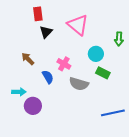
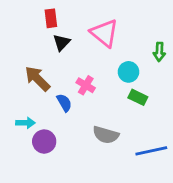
brown arrow: (28, 59) -> (37, 79), size x1.5
gray semicircle: (79, 84) -> (106, 135), moved

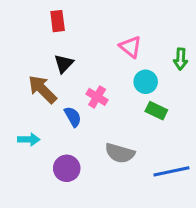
pink triangle: (104, 33) -> (130, 47), moved, size x0.7
black triangle: (62, 42) -> (64, 64), moved
purple circle: (44, 142) -> (67, 168), moved

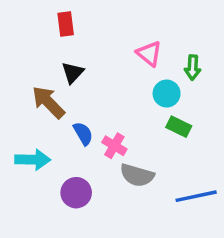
green arrow: (181, 59) -> (193, 67), moved
pink cross: (97, 97) -> (114, 146), moved
cyan arrow: (29, 139) -> (33, 160), size x1.4

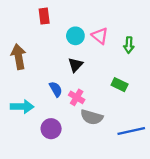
black triangle: (73, 73) -> (75, 65), moved
cyan circle: (167, 94) -> (75, 36), moved
brown arrow: (48, 102) -> (19, 57), moved, turned 35

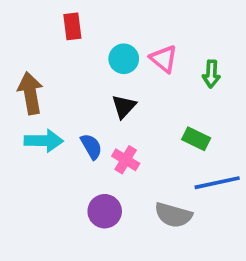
cyan arrow: (22, 107) -> (44, 141), moved
gray semicircle: (92, 117) -> (173, 215), moved
purple circle: (51, 129) -> (105, 211), moved
blue line: (131, 131) -> (217, 183), moved

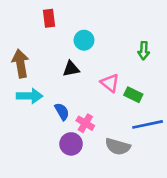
pink triangle: (164, 59) -> (110, 83), moved
black triangle: (124, 106) -> (71, 69), moved, turned 36
blue semicircle: (91, 146) -> (62, 112), moved
pink cross: (126, 160) -> (85, 123), moved

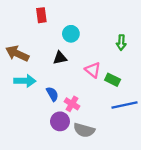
brown arrow: (20, 64) -> (17, 53), turned -55
gray semicircle: (118, 147) -> (84, 130), moved

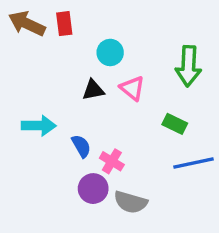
green arrow: (121, 43) -> (188, 66), size x1.6
brown arrow: (17, 53) -> (27, 24), moved
pink triangle: (93, 70) -> (132, 88), moved

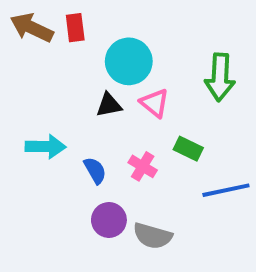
cyan circle: (110, 52) -> (129, 61), size x1.5
green rectangle: (175, 124) -> (188, 149), moved
pink cross: (112, 161) -> (143, 166), moved

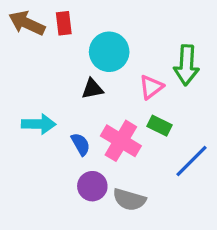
pink triangle: (155, 103) -> (151, 87), moved, turned 44
pink cross: (143, 166) -> (121, 141), size x1.6
blue line: (226, 190) -> (191, 161), turned -33

